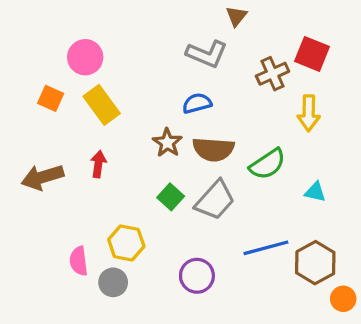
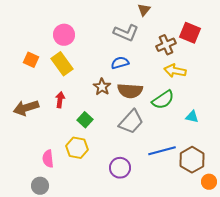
pink circle: (85, 57) -> (64, 35), moved
yellow arrow: (309, 113) -> (175, 71), moved, turned 100
green square: (171, 197) -> (85, 120), moved
gray circle: (113, 282) -> (40, 186), moved

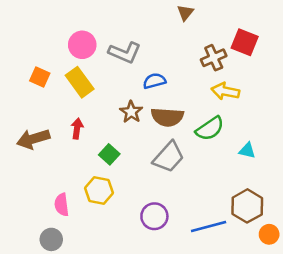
gray L-shape: (126, 33) -> (125, 53), moved
blue line: (162, 151) -> (209, 227), moved

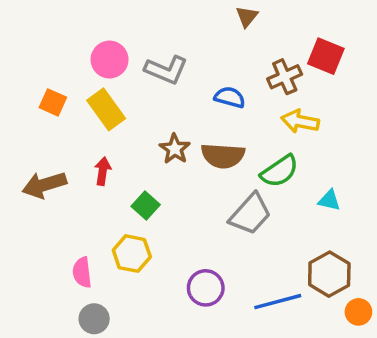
blue semicircle: (154, 81) -> (230, 97), moved, turned 30
gray trapezoid: (169, 157) -> (250, 214), moved
gray circle: (51, 239) -> (94, 319), moved

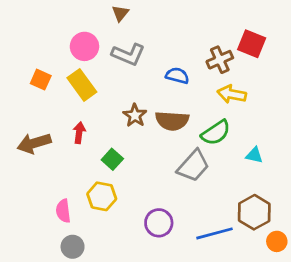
brown triangle: (247, 17) -> (120, 13), moved

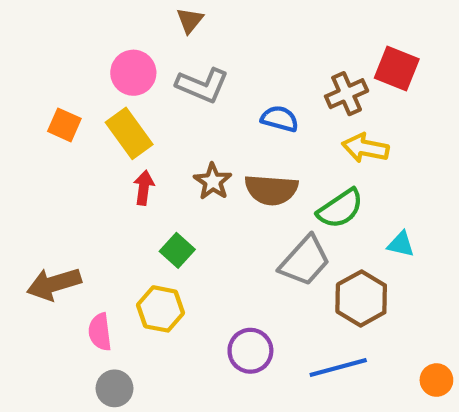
red arrow: (79, 133) -> (144, 188), moved
brown arrow: (34, 143) -> (54, 284), moved
brown hexagon: (254, 212) -> (361, 298), moved

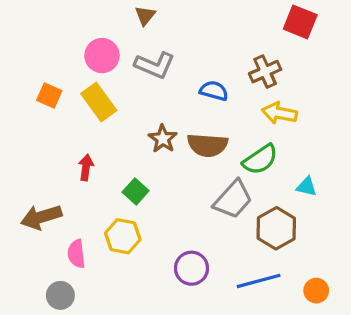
red square: (397, 69) -> (300, 22), moved
red arrow: (144, 188) -> (86, 167), moved
orange circle: (436, 380) -> (316, 291), moved
gray circle: (115, 388) -> (60, 295), moved

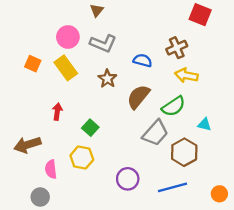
brown star: (163, 139) -> (107, 79), moved
brown semicircle: (207, 145) -> (138, 97), turned 125
orange circle: (316, 291) -> (219, 194), moved

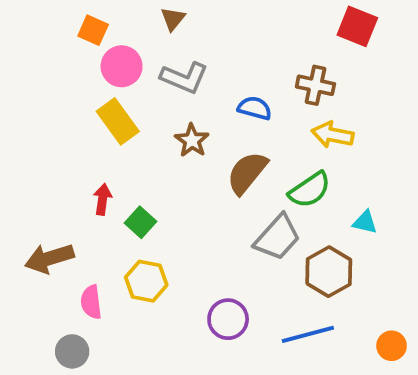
brown cross: (177, 48) -> (315, 85), turned 36
orange square: (33, 64) -> (93, 30), moved
green square: (90, 128) -> (141, 222), moved

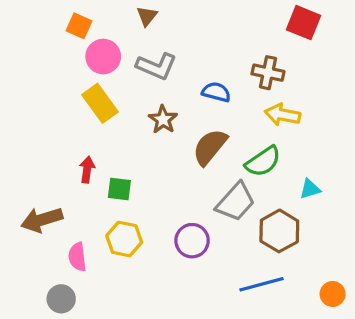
green square: (141, 222) -> (119, 189), turned -35
cyan triangle: (365, 222) -> (310, 189), turned -30
purple circle: (228, 319) -> (192, 241), moved

